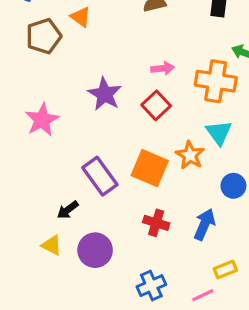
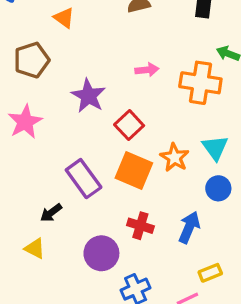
brown pentagon: (44, 36) -> (32, 60), moved
red square: (156, 105) -> (129, 125), moved
cyan triangle: (219, 133) -> (215, 148), moved
purple circle: (95, 250) -> (101, 253), moved

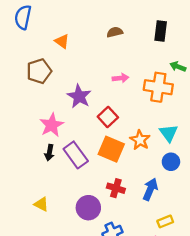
pink star: (25, 122) -> (52, 125), moved
black arrow: (51, 213) -> (49, 153), moved, turned -42

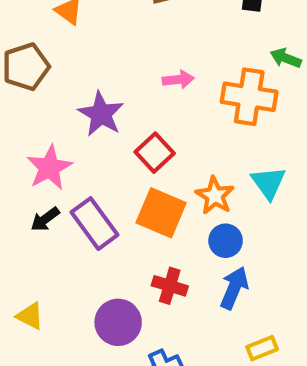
black arrow: (49, 153) -> (45, 219), turned 42
blue circle: (171, 162) -> (226, 241), moved

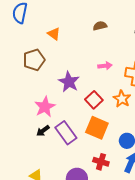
orange star: (215, 196) -> (122, 99), moved

